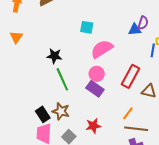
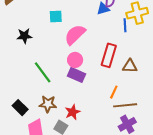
black star: (54, 56) -> (24, 36), moved
black rectangle: (43, 114) -> (20, 108), moved
red star: (93, 126) -> (73, 112), moved

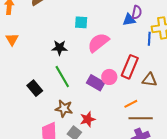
black star: (24, 36) -> (60, 48), moved
pink circle: (75, 60) -> (109, 77), moved
orange line: (114, 92) -> (131, 104), turned 32
black rectangle: (20, 108) -> (35, 88), moved

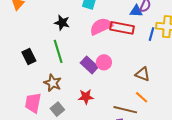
red rectangle: (130, 67) -> (122, 28), moved, turned 65
orange line: (131, 104) -> (142, 97), moved, turned 56
red star: (88, 119) -> (86, 97), moved

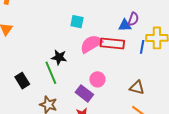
black star: (62, 23) -> (59, 57), moved
purple rectangle: (89, 65) -> (84, 93), moved

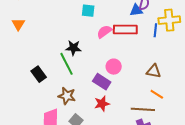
pink semicircle: (91, 44) -> (104, 32), size x0.7

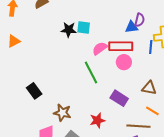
orange triangle: (18, 24) -> (14, 41), turned 32
black star: (73, 48) -> (69, 30), moved
green line: (67, 64) -> (91, 72), moved
pink circle: (114, 67) -> (124, 62), moved
purple rectangle: (102, 82) -> (119, 98), moved

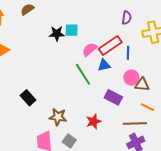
blue triangle: (132, 27) -> (104, 65), moved
red rectangle: (121, 46) -> (110, 45), turned -30
blue line: (151, 47) -> (128, 53), moved
pink circle: (124, 62) -> (131, 78), moved

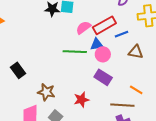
blue line: (128, 53) -> (122, 34), turned 64
green line: (83, 74) -> (75, 52), turned -60
pink circle: (131, 78) -> (103, 54), moved
brown triangle: (142, 85) -> (136, 52), moved

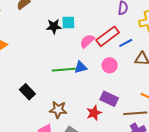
blue triangle: (97, 44) -> (81, 67), moved
green line: (75, 52) -> (64, 70), moved
purple rectangle: (103, 77) -> (109, 99), moved

